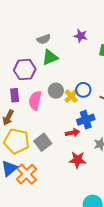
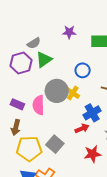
purple hexagon: (25, 70) -> (21, 63), moved
blue circle: (83, 90) -> (83, 70), moved
gray circle: (56, 91) -> (57, 91), size x1.5
purple rectangle: (15, 95) -> (17, 104), turned -48

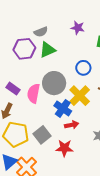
yellow cross: (73, 93) -> (80, 96), moved, size x1.5
blue cross: (92, 113) -> (63, 108), moved, turned -36
red star: (92, 154) -> (64, 148), moved

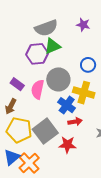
gray semicircle: (41, 32) -> (46, 28), size x1.6
purple hexagon: (24, 49) -> (37, 54), moved
yellow cross: (80, 96) -> (84, 93), turned -30
gray square: (42, 135) -> (45, 131), size x1.4

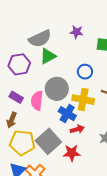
purple hexagon: (37, 54) -> (19, 64), moved

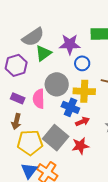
purple star: (76, 32) -> (70, 44), moved, size x1.5

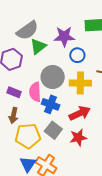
blue cross: (70, 107) -> (51, 104), moved
red arrow: (83, 122) -> (80, 113), size x1.5
gray square: (56, 138) -> (53, 130), size x0.7

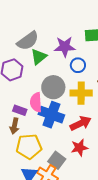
purple rectangle: (14, 92) -> (20, 110), moved
blue cross: (51, 104) -> (51, 115), size x1.4
gray square: (53, 130) -> (57, 160), moved

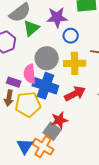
yellow pentagon: (29, 146) -> (28, 104), moved
red star: (79, 148) -> (59, 120), moved

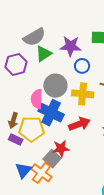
purple rectangle: (14, 82) -> (16, 139), moved

